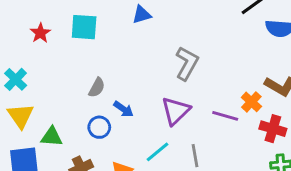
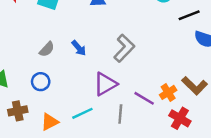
blue arrow: (123, 109) -> (79, 48), moved
gray line: (195, 156) -> (120, 114), moved

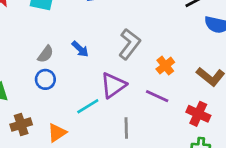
blue circle: (41, 82) -> (45, 79), moved
orange cross: (168, 92) -> (165, 66), moved
cyan line: (82, 113) -> (88, 106), moved
gray line: (120, 114) -> (126, 128), moved

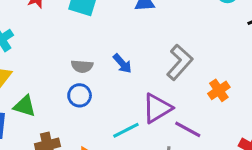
gray semicircle: (46, 54) -> (82, 66), turned 54
purple line: (157, 96) -> (188, 129), moved

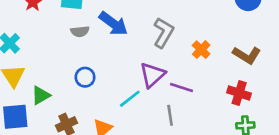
blue arrow: (122, 64) -> (113, 24), moved, size x1.6
gray semicircle: (82, 66) -> (80, 31), moved
green triangle: (25, 106) -> (41, 95), turned -36

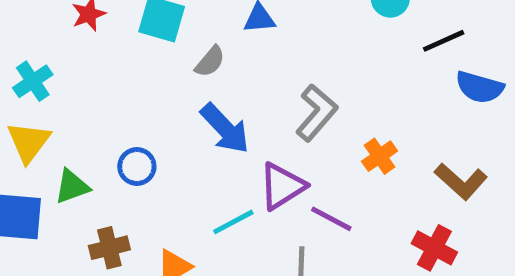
blue arrow: (113, 24) -> (225, 129), moved
gray semicircle: (80, 31) -> (210, 62), moved, turned -54
blue circle: (85, 77) -> (137, 167), moved

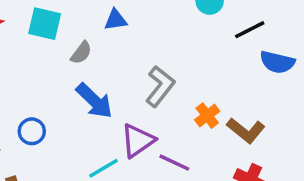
brown L-shape: (461, 181) -> (246, 130), moved

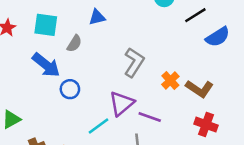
blue semicircle: (277, 62) -> (218, 37), turned -40
blue arrow: (94, 101) -> (46, 65), moved
blue circle: (32, 131) -> (70, 89), moved

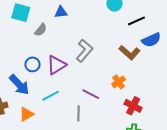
blue arrow: (46, 65) -> (19, 85), moved
orange cross: (170, 80) -> (119, 82), moved
brown L-shape: (199, 89) -> (129, 53), moved
purple triangle: (122, 104) -> (57, 65), moved

